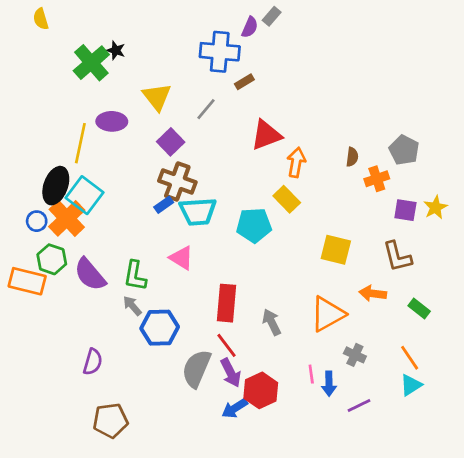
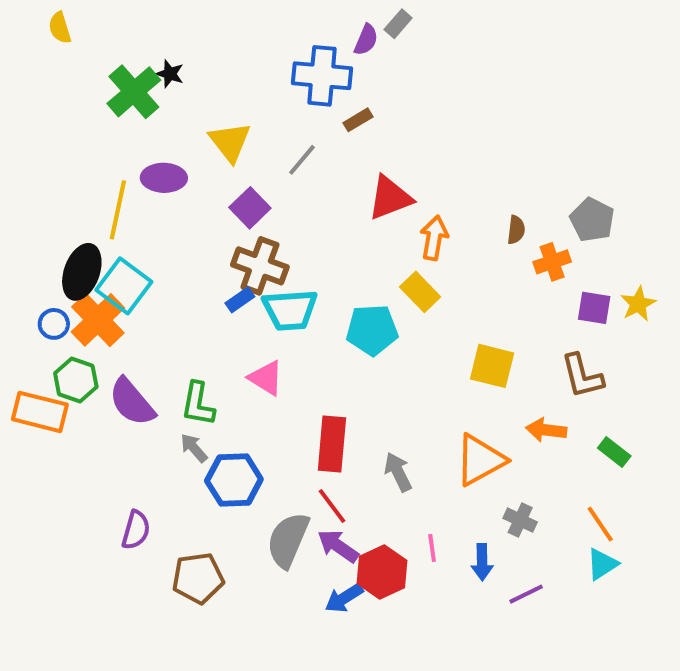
purple arrow: (231, 373) -> (338, 546), turned 152
pink line: (311, 374) -> (432, 548), moved
brown pentagon: (110, 420) -> (198, 578), moved

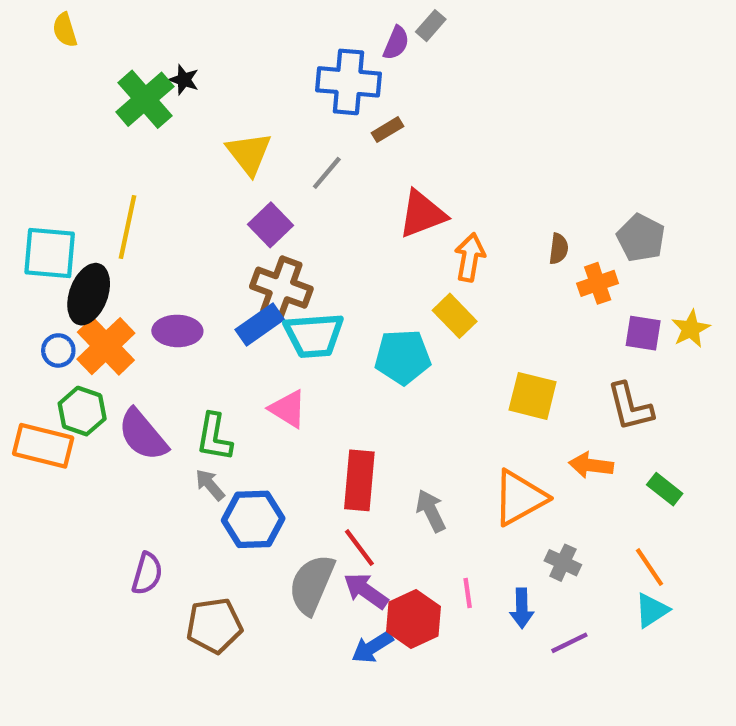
purple ellipse: (164, 178) -> (177, 331), moved
cyan square: (124, 286) -> (50, 253), moved, turned -32
blue rectangle: (240, 300) -> (260, 324), size x1.5

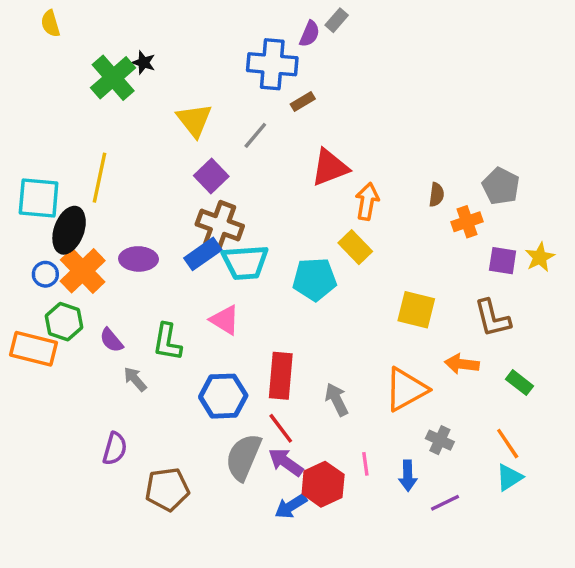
purple semicircle: (143, 435) -> (111, 340), size x0.6
gray arrow: (210, 485) -> (135, 379), moved
blue hexagon: (253, 519) -> (223, 396), moved

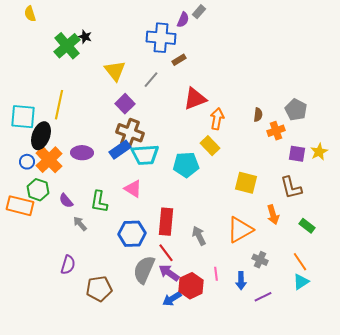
orange arrow: (462, 364) -> (273, 215), turned -114

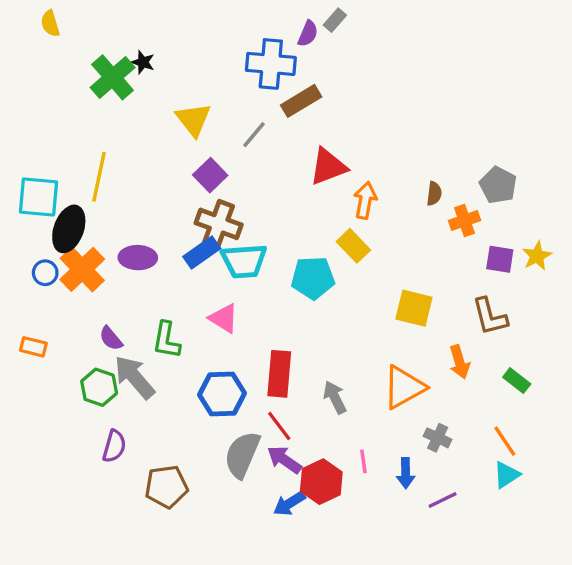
brown rectangle: (179, 60) -> (301, 101), size x1.6
green hexagon: (38, 190) -> (99, 387), moved
orange rectangle: (20, 206) -> (33, 347), size x0.6
gray arrow: (80, 224) -> (134, 377), size x1.8

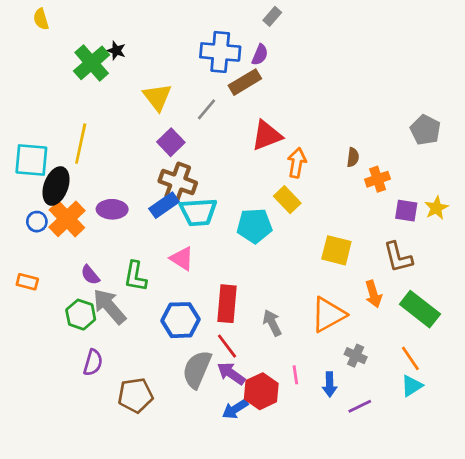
purple semicircle: (308, 34) -> (260, 55), moved
gray pentagon: (498, 185) -> (425, 130), moved
green rectangle: (517, 381) -> (420, 309), size x1.8

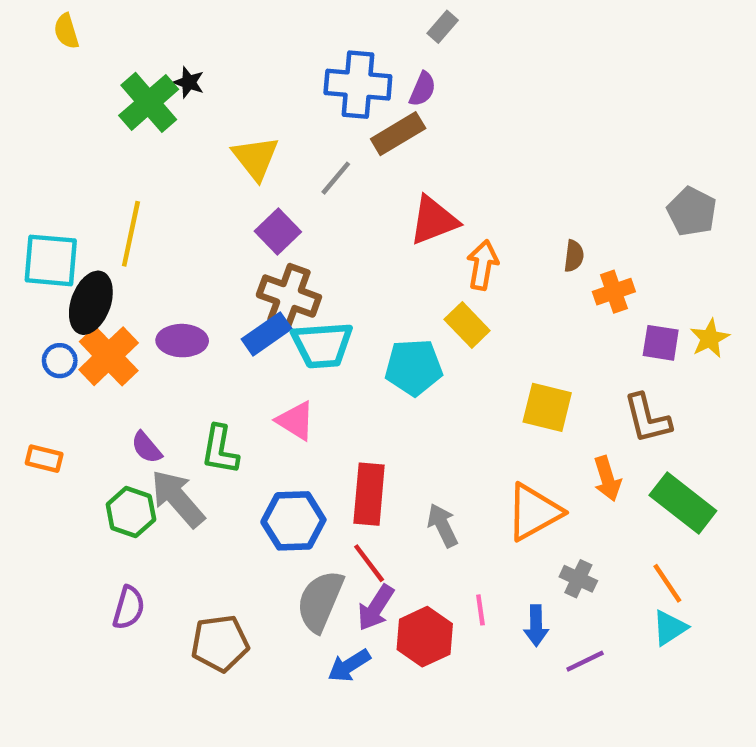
purple semicircle: (93, 362) -> (129, 608), moved
purple arrow: (231, 373) -> (376, 608), turned -92
blue arrow: (235, 409) -> (349, 666), moved

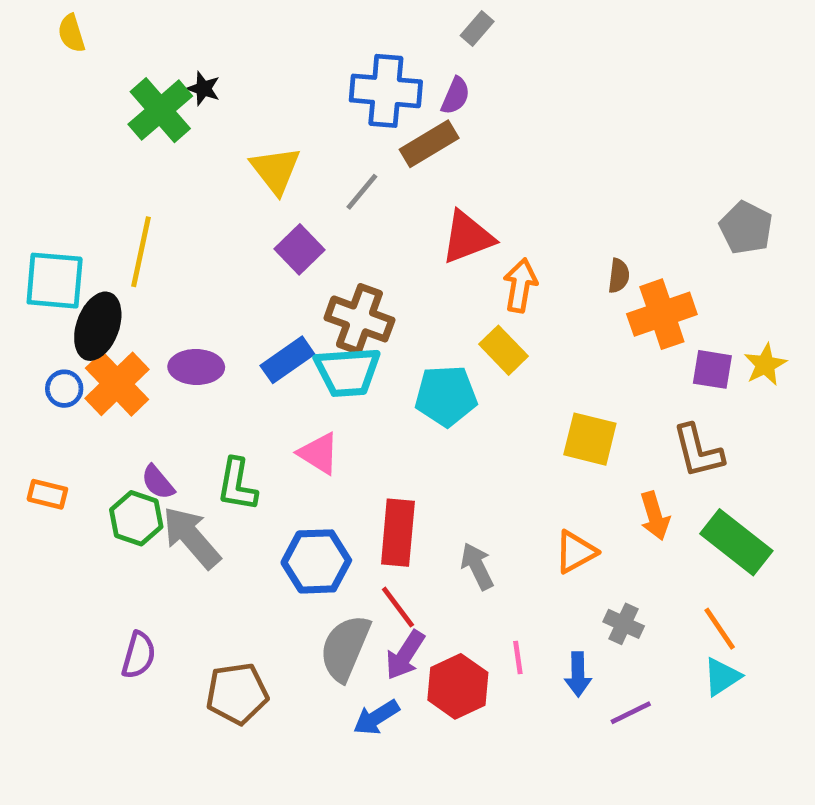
orange cross: (614, 292) -> (662, 314), size x1.5
brown cross: (289, 296) -> (359, 319), moved
green hexagon: (131, 512) -> (136, 518), moved
orange triangle: (534, 512) -> (576, 552), size x0.7

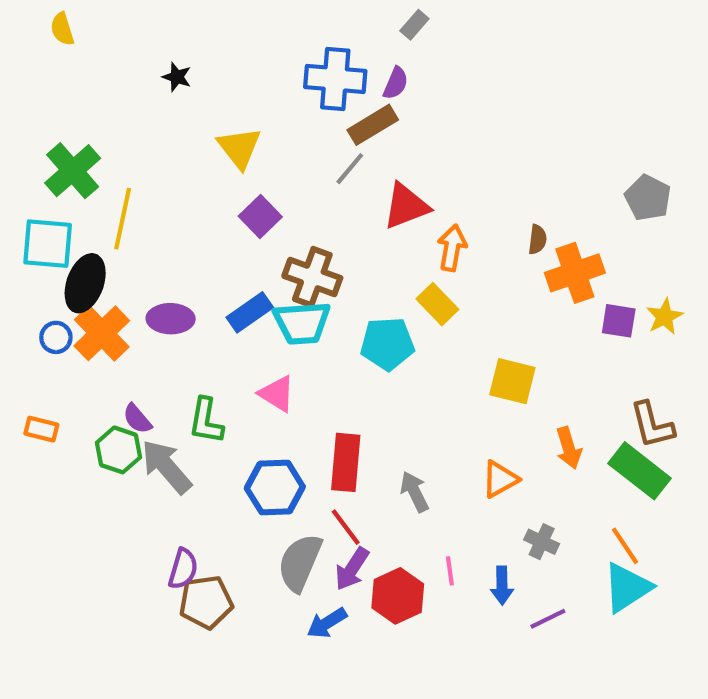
green cross: (160, 110) -> (73, 171), moved
gray line: (362, 192) -> (350, 169), moved
brown L-shape: (698, 451) -> (652, 425), moved
purple semicircle: (139, 655) -> (183, 569), moved
cyan triangle: (722, 677) -> (627, 588), size x1.5

